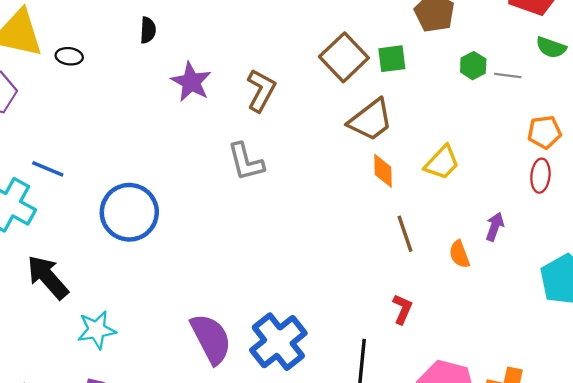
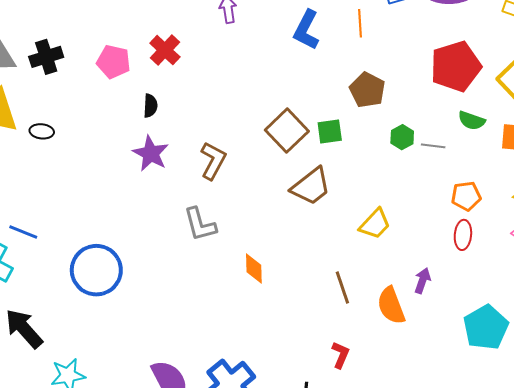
black semicircle: (148, 30) -> (150, 106), moved
orange diamond: (383, 171) -> (254, 269), moved
orange semicircle: (459, 254) -> (391, 306), size x1.5

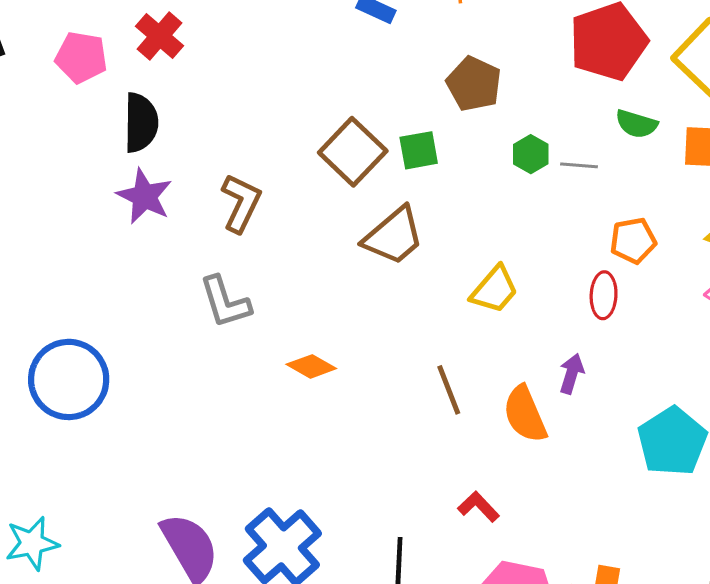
black semicircle: (150, 106) -> (141, 123), size x1.6
red ellipse: (463, 235) -> (604, 295), moved
orange diamond: (254, 269) -> (311, 366), turned -56
red L-shape: (341, 355) -> (478, 507), moved, turned -64

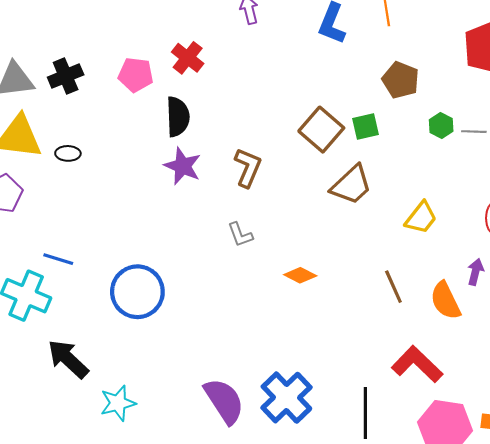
gray L-shape: (225, 302) -> (240, 235), size x0.7
red L-shape: (478, 507) -> (417, 364), size x1.8

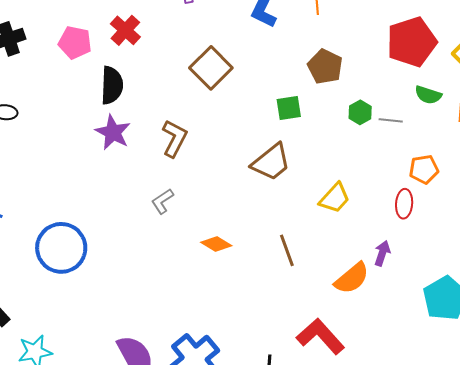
brown square: (321, 130) -> (211, 68), moved
gray L-shape: (240, 235) -> (162, 201), turned 72
brown line: (393, 287) -> (287, 250), moved
orange semicircle: (445, 301) -> (352, 278), turned -108

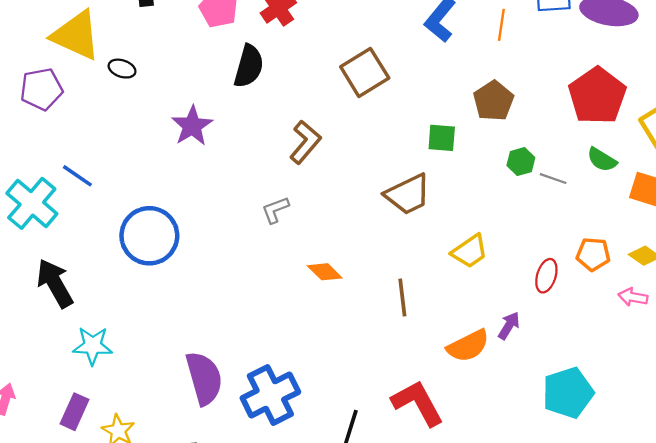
red pentagon: (412, 42) -> (597, 96), turned -30
purple star: (113, 132) -> (192, 126), moved
orange pentagon: (424, 169) -> (593, 254), moved

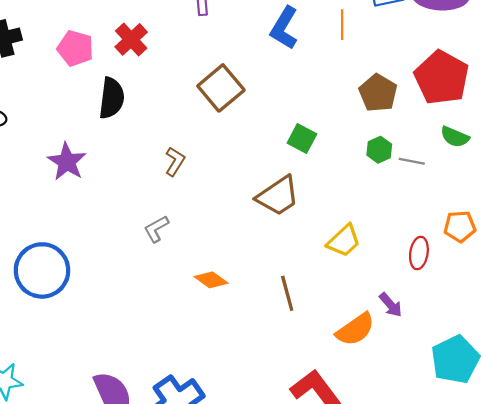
brown pentagon: (493, 101) -> (378, 93), moved
green square: (442, 138) -> (302, 139), turned 32
brown L-shape: (305, 142) -> (175, 161), size x0.7
purple arrow: (509, 326) -> (391, 305), turned 116

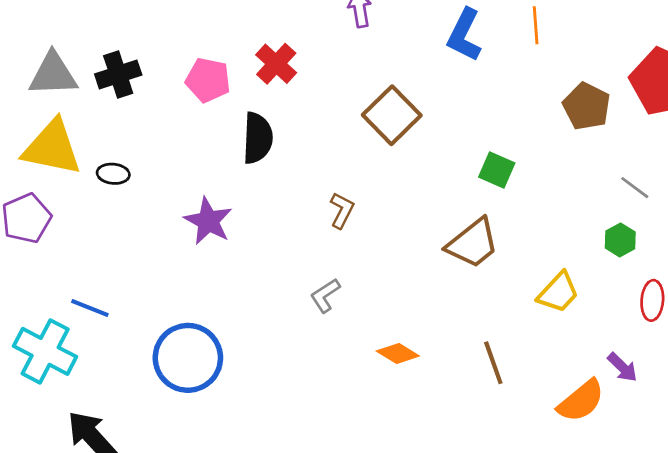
green hexagon: (379, 150) -> (620, 240), moved
gray line: (412, 161) -> (635, 188), turned 30

